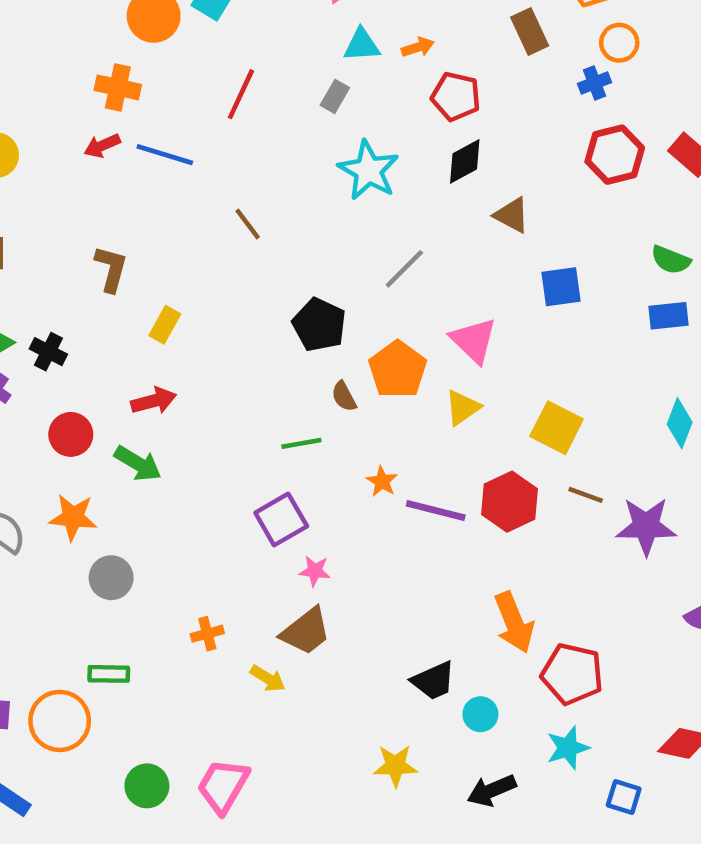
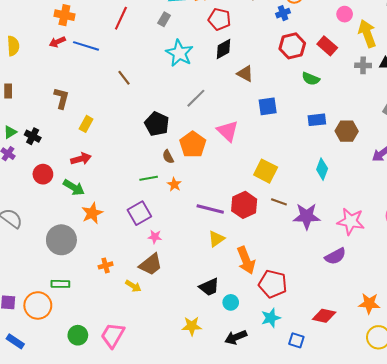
green semicircle: (671, 260) -> (311, 79), moved
yellow triangle: (463, 408) -> (216, 239), moved
orange star: (382, 481) -> (174, 184), moved
orange star: (73, 517) -> (92, 213), moved, turned -30
gray circle: (111, 578) -> (61, 240), size x1.5

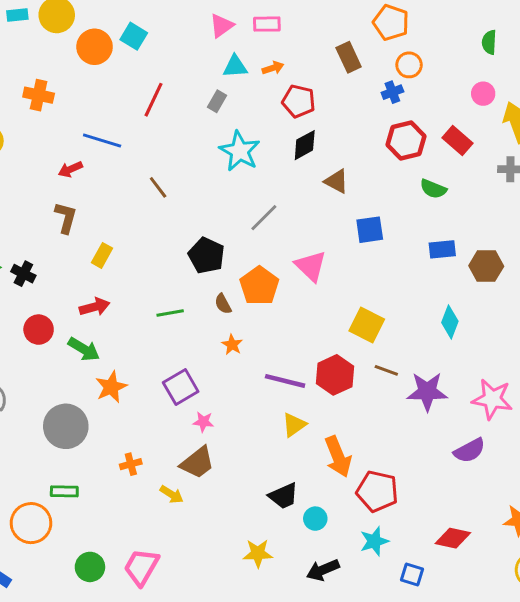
orange cross: (64, 15) -> (39, 95), moved
red arrow: (57, 42) -> (70, 169), moved
green line: (149, 178) -> (170, 313), moved

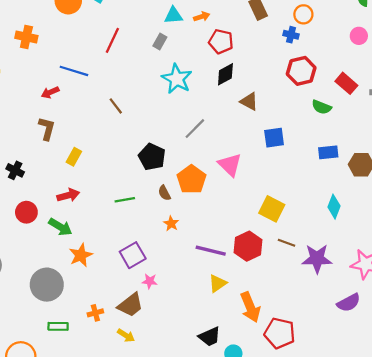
blue cross: (392, 92) -> (291, 35), turned 35
red rectangle: (457, 141) -> (346, 83), moved
brown trapezoid: (197, 463) -> (130, 305), moved
green rectangle: (64, 491) -> (58, 326), moved

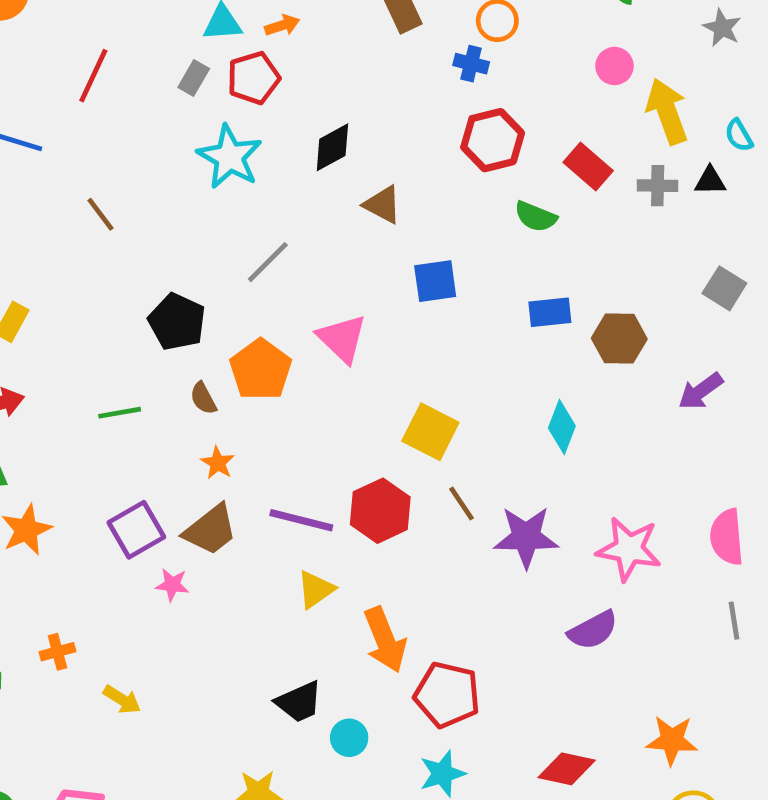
red pentagon: (221, 41) -> (253, 78), moved, turned -30
brown line: (286, 243) -> (461, 503), turned 36
brown trapezoid: (130, 305) -> (210, 530), moved

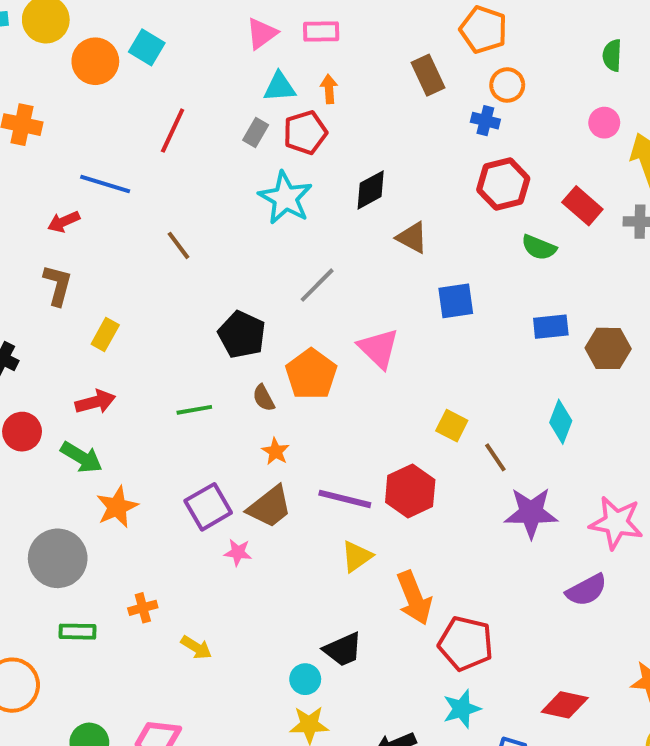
orange arrow: (282, 25) -> (329, 89), turned -76
yellow square: (430, 432) -> (452, 426), size x0.7
brown line: (461, 503) -> (495, 457), moved
cyan circle: (349, 738) -> (305, 679), moved

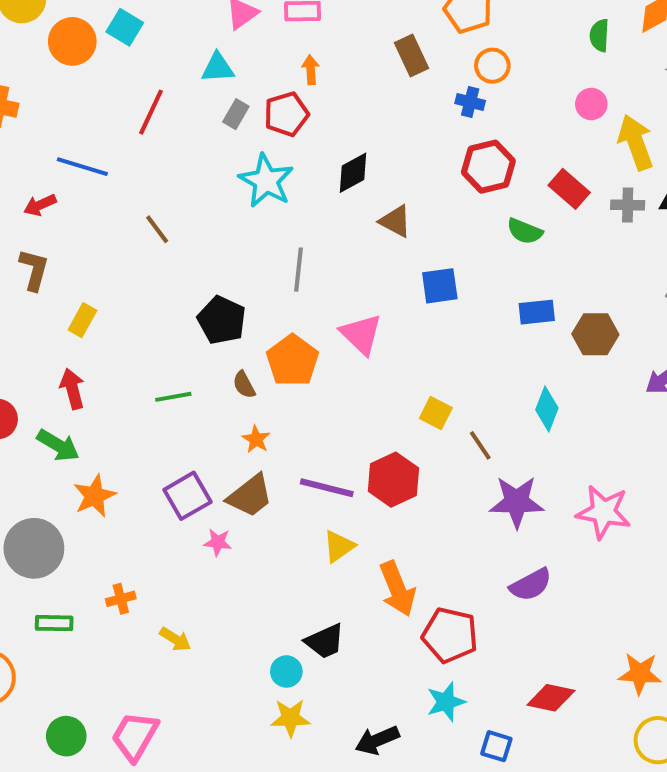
cyan triangle: (279, 87) -> (218, 68), moved
gray line: (317, 285) -> (298, 270), turned -39
red arrow: (95, 402) -> (72, 389), turned -90
purple semicircle: (586, 590) -> (531, 585), moved

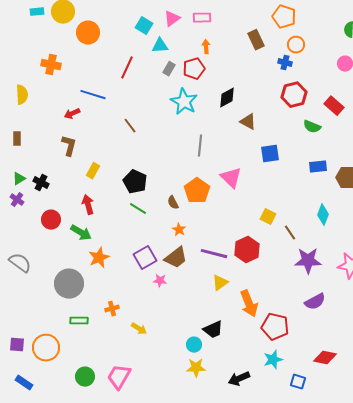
cyan square: (125, 27) -> (144, 26), moved
black pentagon: (222, 320) -> (135, 182), moved
green line: (173, 397) -> (138, 209), turned 42

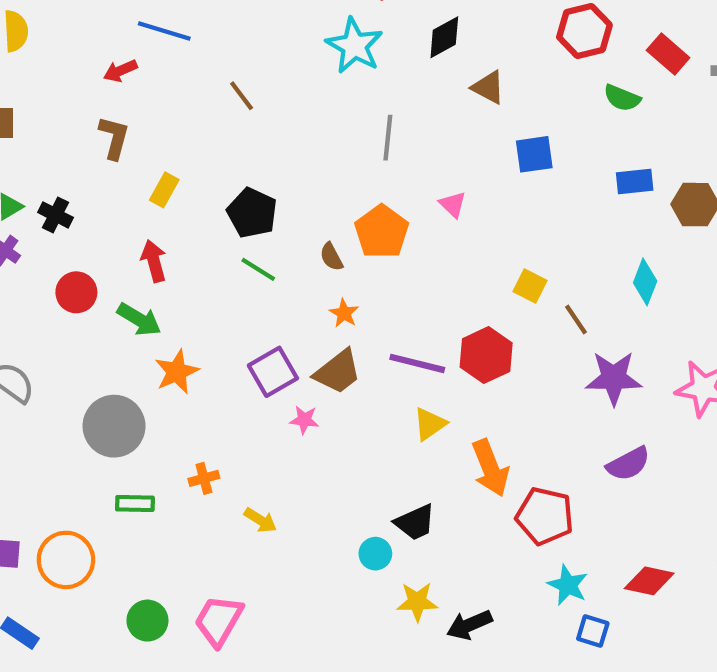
pink triangle: (231, 178) -> (453, 205), size x0.6
cyan star: (273, 360) -> (568, 585), moved, turned -30
yellow star: (196, 368) -> (417, 602), moved

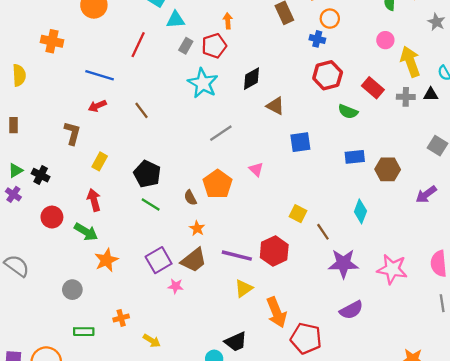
red arrow: (120, 71) -> (97, 106), moved
gray line: (388, 138) -> (221, 133), turned 50
gray circle: (114, 426) -> (72, 290), size x0.6

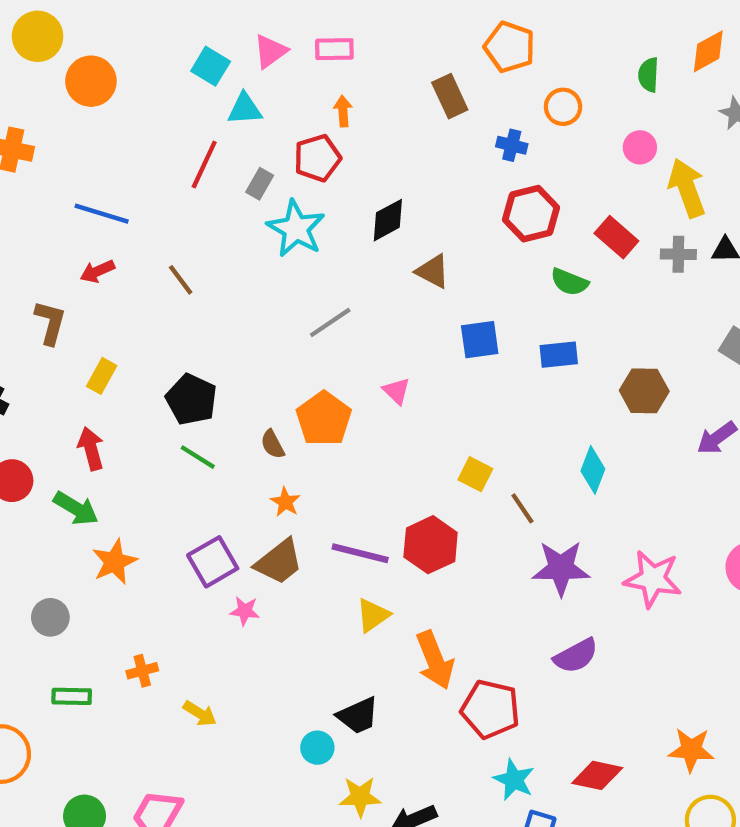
orange circle: (330, 19) -> (563, 107), moved
red line: (138, 45) -> (204, 164), moved
gray rectangle: (186, 46) -> (260, 184), moved
blue rectangle: (355, 157) -> (559, 355), moved

